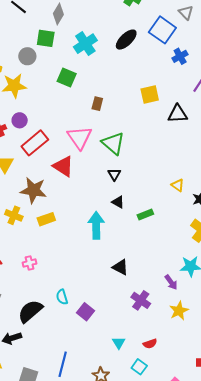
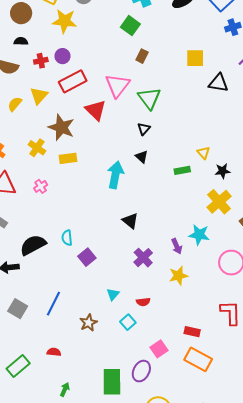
green square: (67, 78) -> (130, 26), moved
green rectangle: (145, 214) -> (182, 170), moved
pink cross: (30, 263) -> (41, 186), moved, turned -32

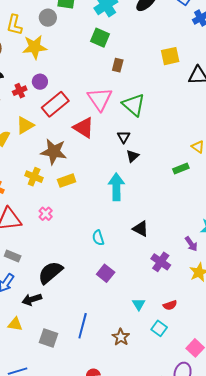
yellow triangle: (39, 96) -> (25, 125), turned 30
black triangle: (144, 129) -> (124, 137), moved
black triangle: (142, 157) -> (133, 156), moved, turned 48
cyan semicircle: (67, 238) -> (98, 238), moved

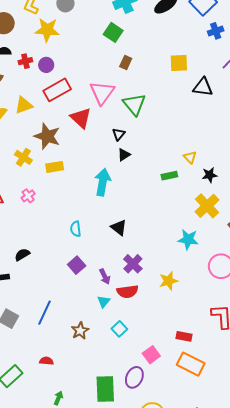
red cross: (20, 91) -> (25, 61), moved
purple arrow: (191, 244) -> (105, 277), moved
black semicircle: (50, 273) -> (22, 255), size x0.6
red semicircle: (170, 305) -> (128, 292), moved, size x1.5

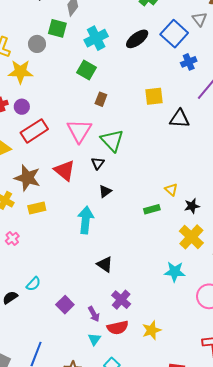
red triangle: (81, 118) -> (65, 171), moved
black triangle: (119, 134) -> (98, 163), moved
cyan semicircle: (76, 229) -> (33, 284), moved, turned -126
yellow star: (169, 281) -> (152, 330), moved

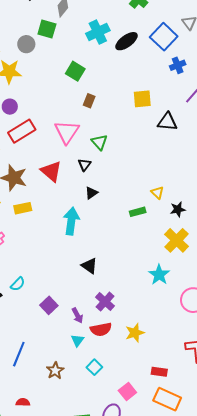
cyan cross: (96, 38) -> (98, 32), moved
green triangle: (112, 140) -> (99, 142), size x0.7
cyan star: (175, 272) -> (159, 275), turned 30

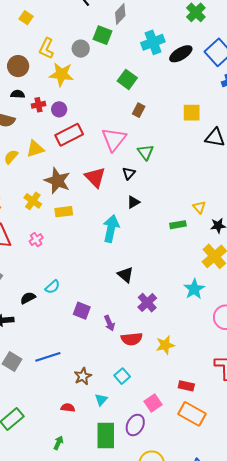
purple cross: (105, 302) -> (147, 303), moved
purple square: (49, 305) -> (82, 311), turned -30
cyan triangle: (77, 340) -> (101, 400), moved
blue line: (19, 354) -> (48, 357), turned 45
red semicircle: (23, 402) -> (68, 408), moved

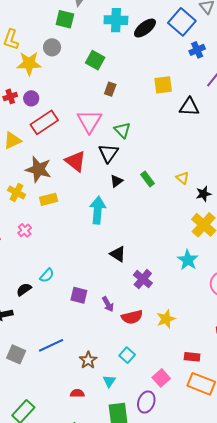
cyan cross: (153, 42) -> (116, 20), turned 30
gray circle: (81, 49) -> (52, 47), moved
black triangle: (129, 173) -> (108, 153), size x1.5
green rectangle: (178, 225) -> (147, 179), moved, turned 70

